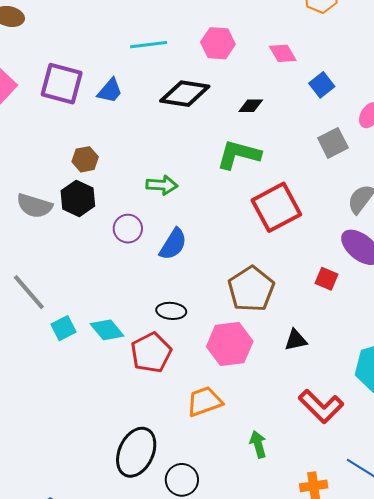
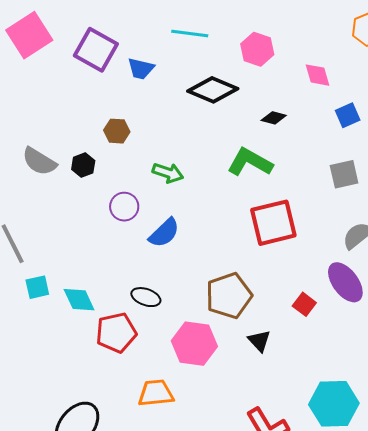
blue trapezoid: (110, 91) -> (141, 69), turned 48
brown hexagon: (85, 159) -> (117, 131), moved
black hexagon: (78, 198) -> (83, 165), size x0.7
black triangle: (296, 340) -> (259, 341), moved, turned 45

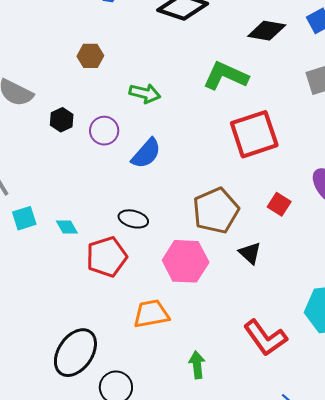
black diamond: (274, 118) -> (267, 31), moved, size x1.5
black hexagon: (83, 165) -> (62, 120), moved
cyan diamond: (79, 300) -> (67, 227), size x0.7
red square: (304, 304) -> (279, 204), moved

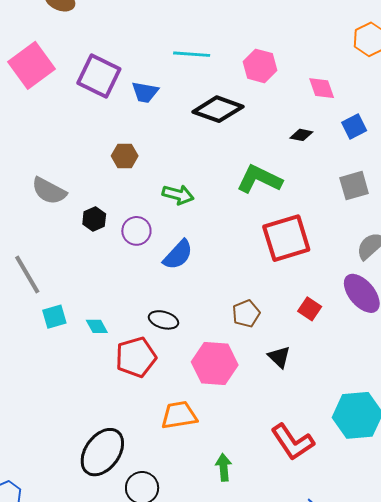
black diamond: (267, 31) -> (301, 135), size x0.6
brown pentagon: (216, 211) -> (246, 314), size x0.6

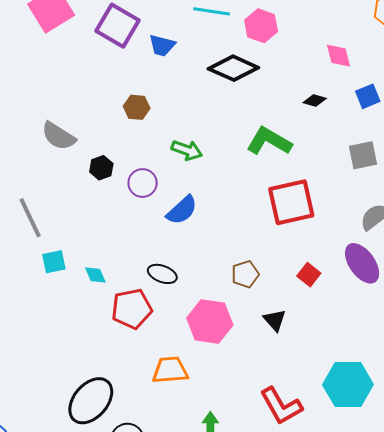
pink hexagon: (260, 66) -> (261, 26), moved

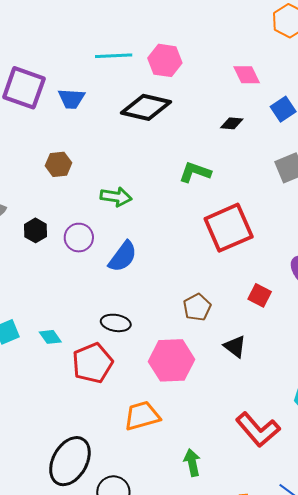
green L-shape: (269, 141) -> (195, 172), size x0.7

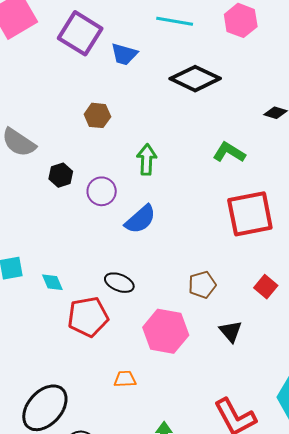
pink hexagon: (165, 60) -> (241, 20), moved
green arrow: (116, 197) -> (147, 159), turned -108
orange trapezoid: (142, 416) -> (125, 379), size x0.6

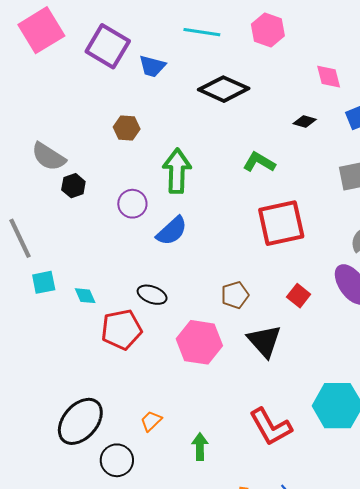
green arrow: (147, 159) -> (177, 171), size x1.4
black hexagon: (61, 175) -> (73, 186), moved
black triangle: (231, 331) -> (264, 341), size x1.5
orange trapezoid: (125, 379) -> (151, 421), moved, turned -40

